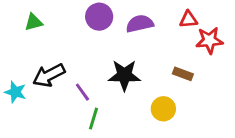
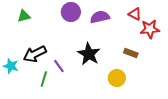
red triangle: (189, 19) -> (135, 14), turned 32
black star: (124, 75) -> (89, 54), turned 30
green line: (94, 119) -> (44, 79), moved

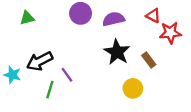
brown rectangle: (131, 53) -> (149, 60), turned 32
black star: (89, 54) -> (117, 52), moved

